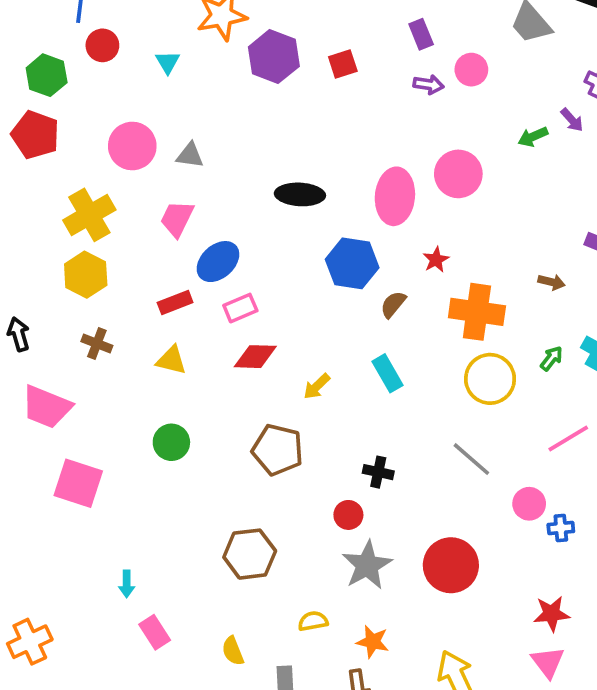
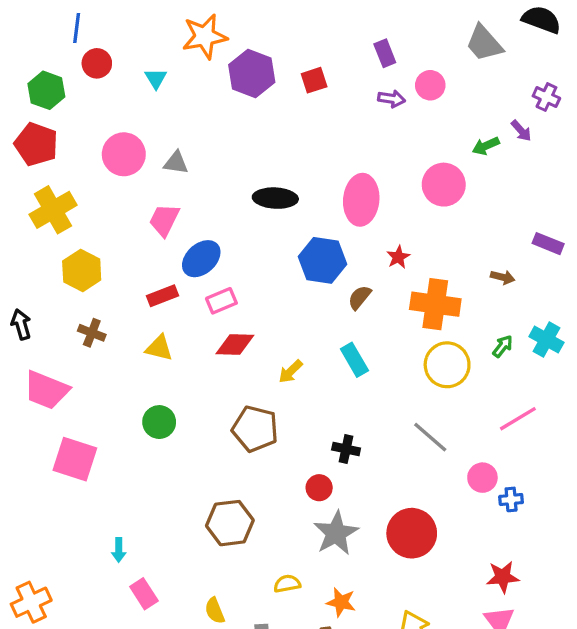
pink circle: (458, 174) -> (444, 185), moved
yellow cross: (89, 215) -> (53, 210), moved

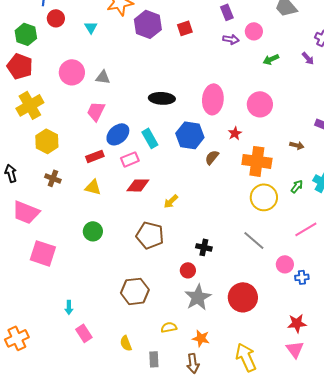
green arrow: (486, 146) -> (271, 59), moved
pink circle: (444, 185) -> (260, 104), moved
cyan rectangle: (354, 360) -> (150, 138), moved

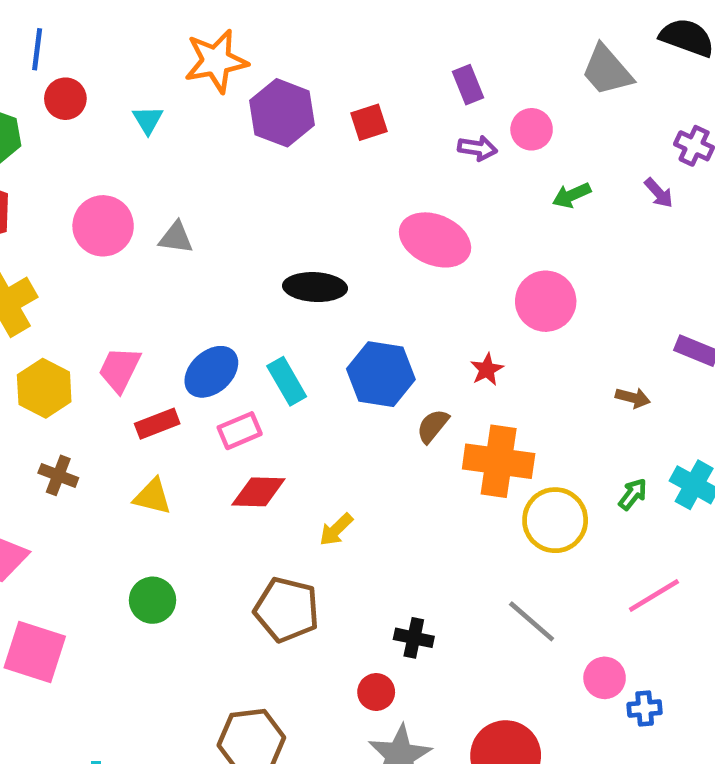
pink ellipse: (213, 99) -> (435, 240), moved, turned -72
pink trapezoid: (96, 111) -> (120, 369), moved
orange cross: (257, 161) -> (499, 461), moved

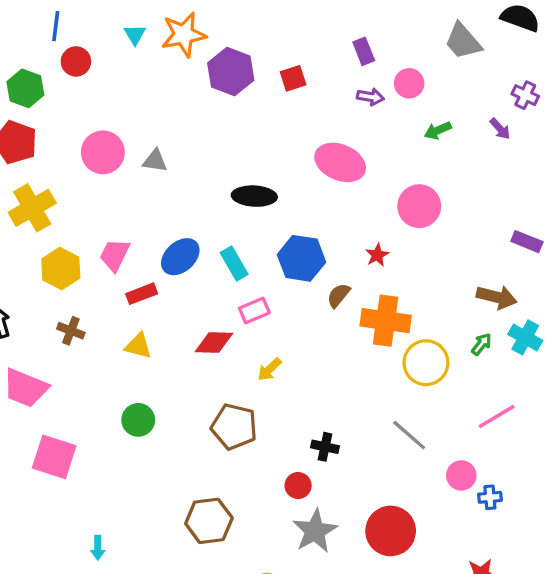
cyan triangle: (148, 120) -> (135, 35), moved
brown arrow: (633, 398) -> (497, 297), moved, size x1.6
pink rectangle: (240, 431) -> (254, 311), moved

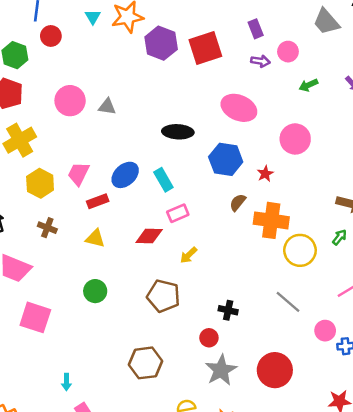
red square: (293, 78) -> (205, 48), size x1.8
blue hexagon: (301, 258) -> (226, 159), moved

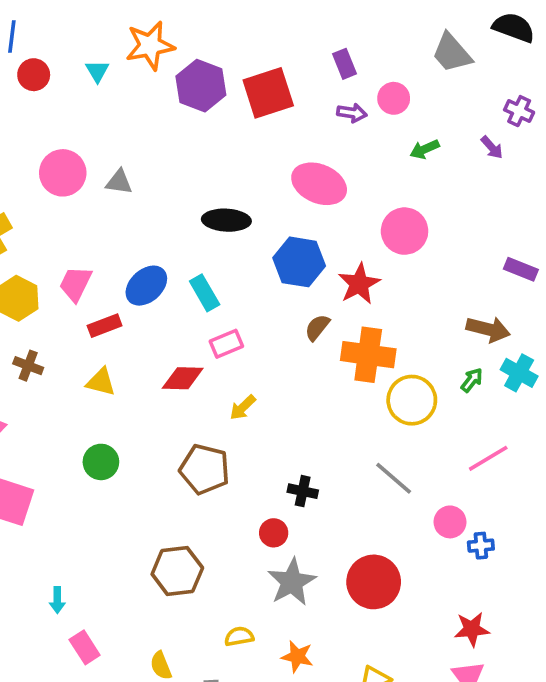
cyan triangle: (93, 17) -> (97, 71), moved
red star: (265, 174) -> (359, 284), size x1.6

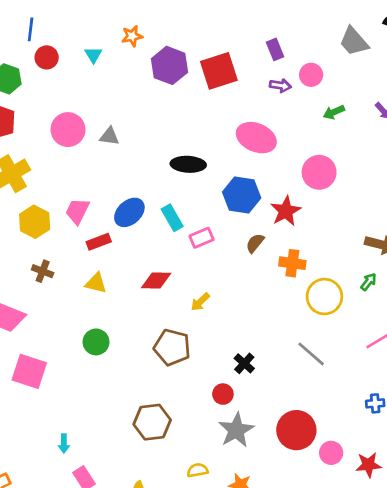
orange star: (150, 46) -> (132, 36), size x0.6
pink rectangle: (226, 344) -> (202, 238), moved
orange cross: (368, 355) -> (292, 263), size x0.7
black cross: (303, 491) -> (244, 363), turned 30
pink circle: (450, 522) -> (331, 453), moved

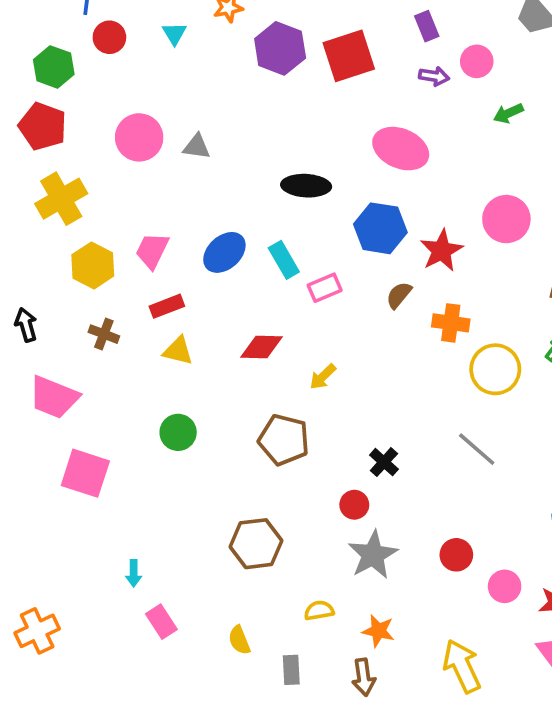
pink circle: (319, 172) -> (506, 219), moved
red rectangle: (99, 242) -> (167, 306), moved
red circle: (296, 430) -> (456, 555), size x0.6

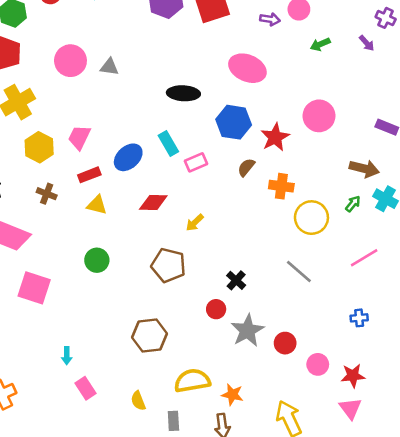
blue ellipse: (224, 252) -> (128, 157), moved
gray star: (373, 555) -> (247, 331), moved
yellow semicircle: (319, 610) -> (192, 381), size x1.8

